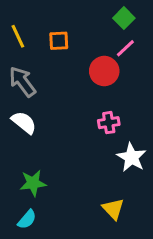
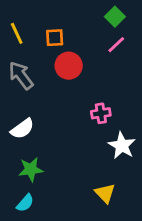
red circle: (104, 71) -> (69, 66), moved
white semicircle: (24, 123) -> (22, 129), moved, turned 105

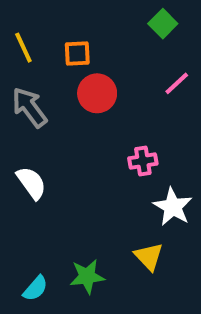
pink line: (116, 45) -> (177, 83), moved
white semicircle: (22, 129) -> (31, 183), turned -90
green star: (31, 169) -> (87, 276), moved
yellow triangle: (105, 193) -> (149, 257), moved

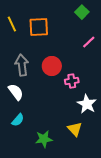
orange square: (77, 54) -> (39, 27), size x1.5
red circle: (97, 93) -> (52, 66), moved
gray arrow: (29, 107) -> (22, 65), moved, turned 30
cyan semicircle: (35, 288) -> (18, 120), moved

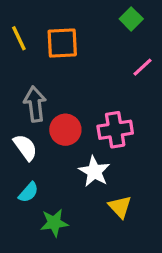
red circle: (52, 66) -> (65, 130), moved
pink cross: (72, 81) -> (115, 130), size x1.5
white star: (87, 104) -> (94, 171), moved
green star: (44, 139) -> (54, 223), moved

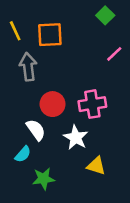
gray arrow: (35, 104) -> (28, 67), moved
white semicircle: (25, 147) -> (36, 130), moved
yellow triangle: (120, 207) -> (96, 166), turned -30

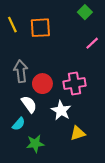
gray arrow: (28, 67) -> (21, 71), moved
yellow triangle: (96, 166) -> (78, 133), turned -35

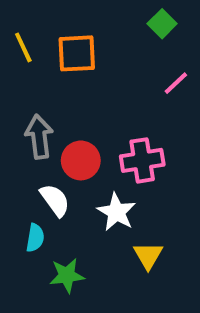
cyan semicircle: (19, 124) -> (35, 238), turned -32
yellow triangle: (78, 133) -> (148, 256), turned -42

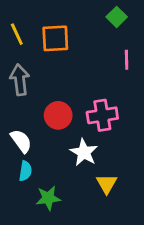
pink line: (176, 83) -> (127, 60), turned -48
gray arrow: (39, 137) -> (20, 80), moved
white semicircle: (55, 200) -> (21, 141), moved

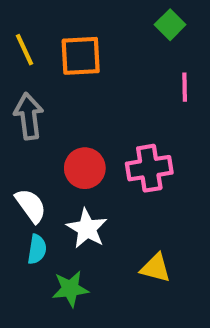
white star: (84, 152) -> (87, 228), moved
yellow triangle: (107, 184) -> (156, 268), turned -45

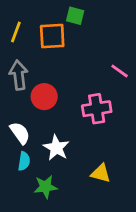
green square: (170, 25) -> (75, 16), moved, turned -30
yellow line: (24, 50) -> (16, 32), turned 45
pink line: (185, 87) -> (120, 71), moved, turned -54
red circle: (85, 168) -> (44, 97), moved

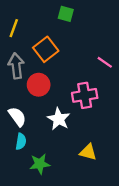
orange square: (52, 36) -> (46, 49), moved, turned -35
white star: (56, 148) -> (59, 119), moved

